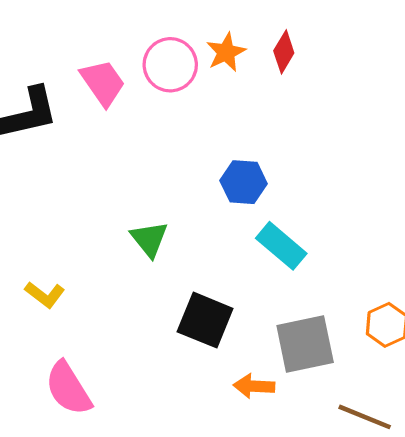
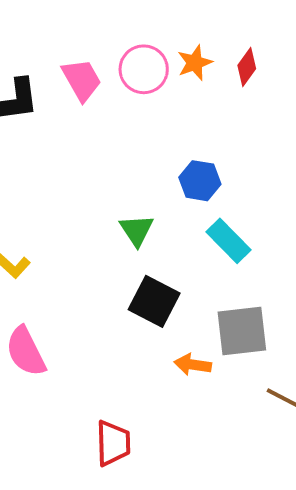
green triangle: (149, 239) -> (137, 230), moved

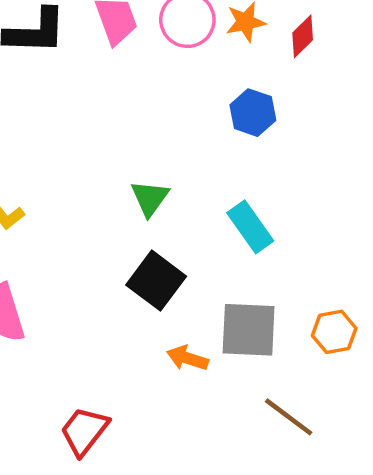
blue hexagon: (200, 181) -> (253, 113), moved
red trapezoid: (113, 443) -> (84, 431), turned -150

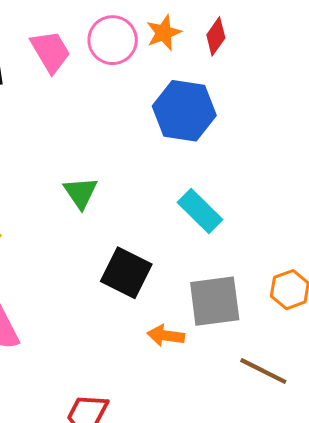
blue hexagon: (253, 113) -> (184, 111), size x1.5
green triangle: (150, 198) -> (81, 193), moved

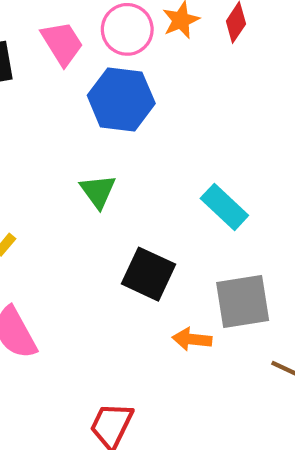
blue hexagon: (184, 111) -> (121, 99), moved

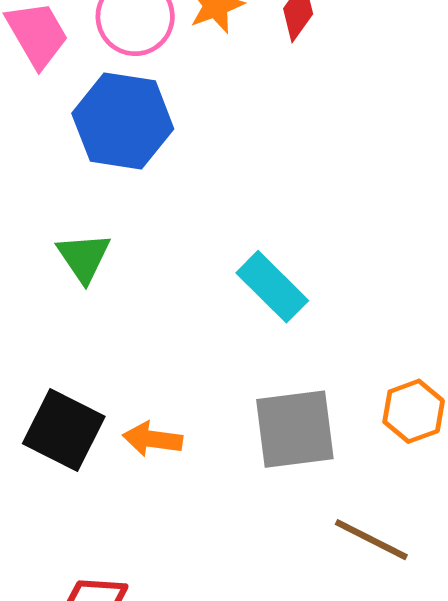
black square: (148, 274) -> (64, 430), moved
orange arrow: (192, 339) -> (152, 439), moved

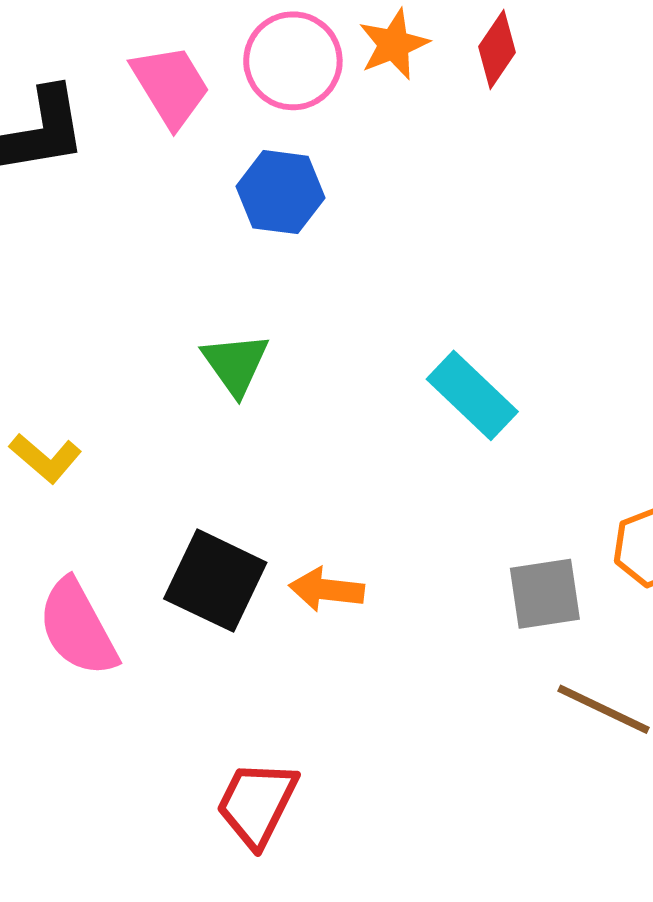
blue hexagon: (123, 121) -> (281, 192), size x0.7
gray square: (295, 429) -> (545, 594), moved, size x0.7

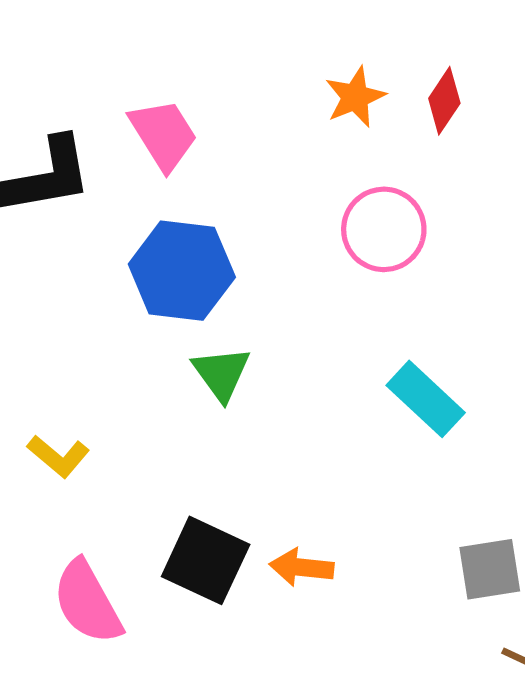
pink circle: (293, 61) -> (384, 229), moved
blue hexagon: (281, 192) -> (182, 271), moved, size x1.4

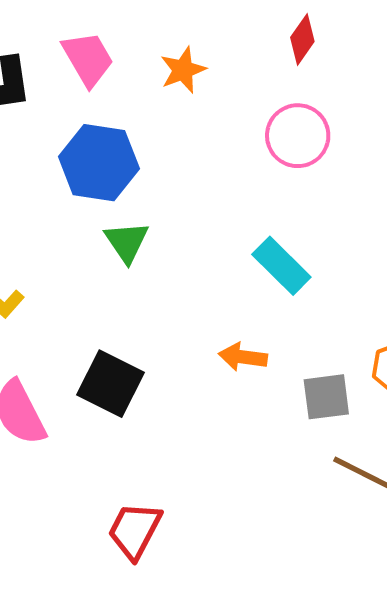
orange star: (355, 97) -> (183, 70), moved
pink circle: (384, 229) -> (298, 136), moved
orange arrow: (302, 567) -> (243, 357), moved

